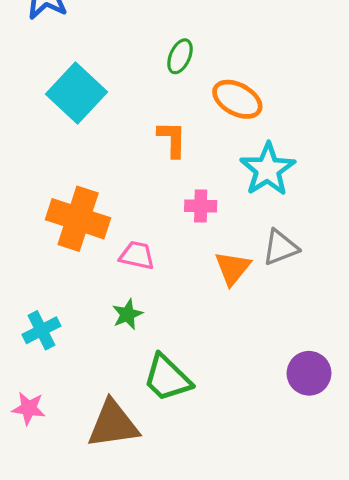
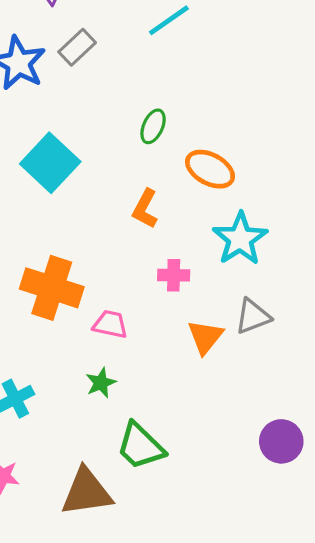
orange L-shape: (172, 139) -> (145, 209), turned -153

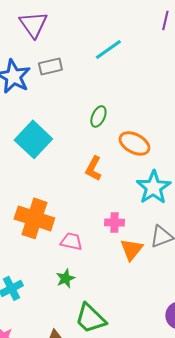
gray rectangle: (77, 47) -> (50, 66), turned 30
pink cross: (174, 275) -> (114, 222), moved

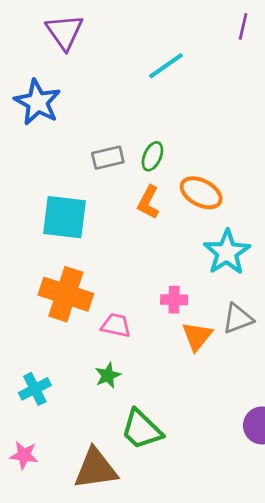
gray rectangle: (50, 66) -> (108, 158), moved
cyan square: (33, 139) -> (65, 217), moved, turned -36
orange L-shape: (93, 168) -> (148, 202), moved

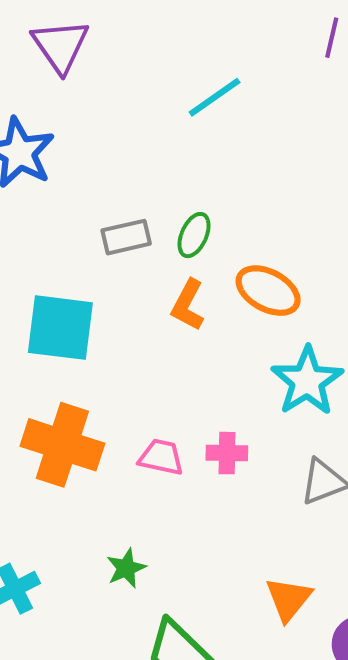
pink trapezoid: (116, 325) -> (161, 457), moved
orange triangle: (197, 336) -> (289, 599), moved

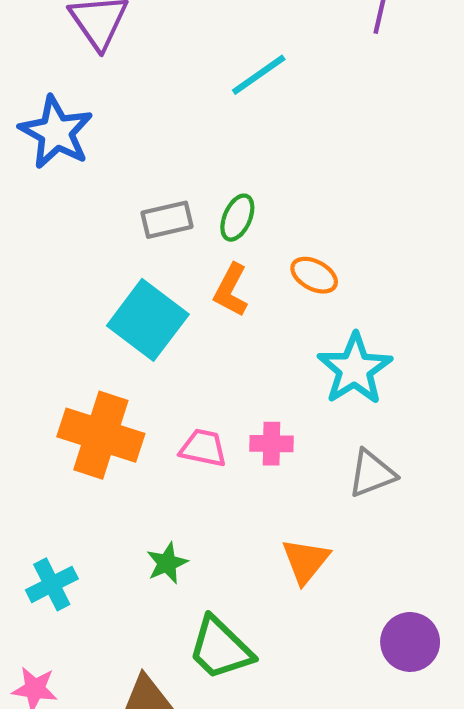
orange ellipse: (268, 291) -> (314, 275), size x0.7
cyan square: (60, 328) -> (148, 320), moved, turned 30
orange triangle: (289, 599) -> (306, 561), moved

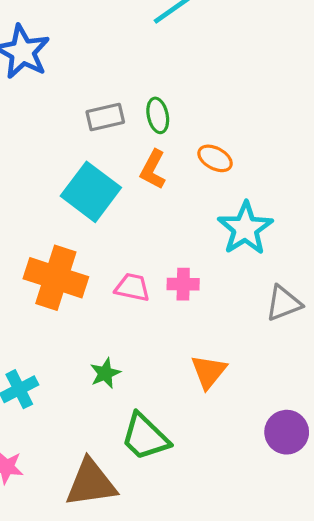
green ellipse: (237, 218) -> (158, 115), turned -36
gray triangle: (372, 474) -> (283, 303), moved

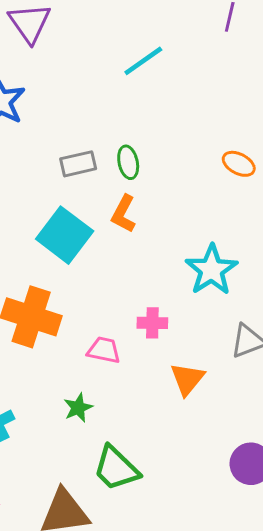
orange ellipse: (215, 158) -> (239, 164), moved
pink trapezoid: (132, 287) -> (104, 350), moved
orange triangle: (209, 372) -> (187, 379), moved

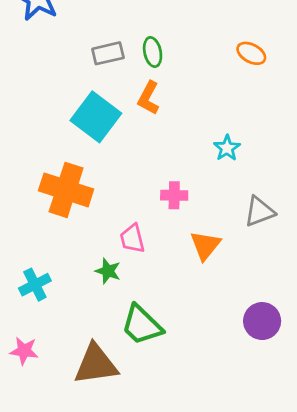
cyan star: (211, 270) -> (227, 148), size x0.6
pink trapezoid: (104, 350) -> (132, 239), moved, turned -116
green star: (78, 408) -> (108, 271), turned -30

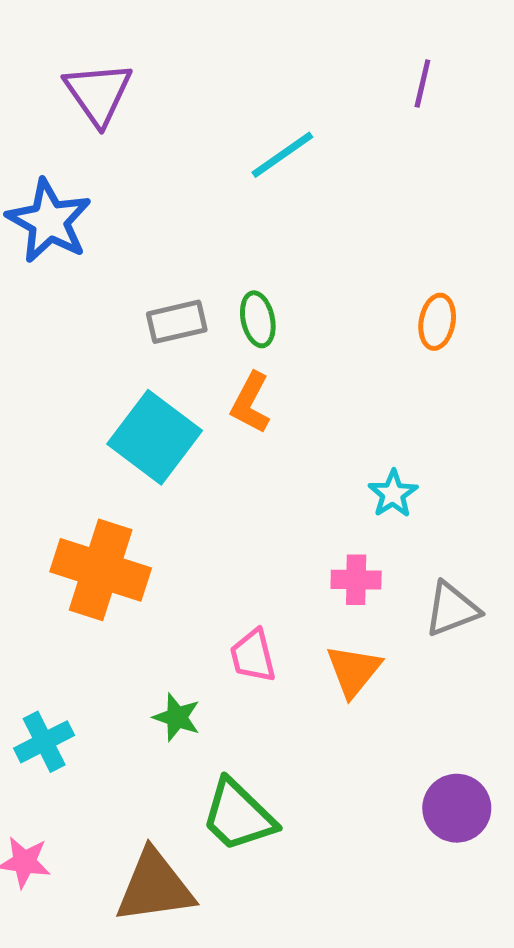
orange ellipse: (251, 53) -> (437, 322), turned 72
pink cross: (174, 195) -> (356, 580), moved
pink trapezoid: (132, 239) -> (253, 656), moved

